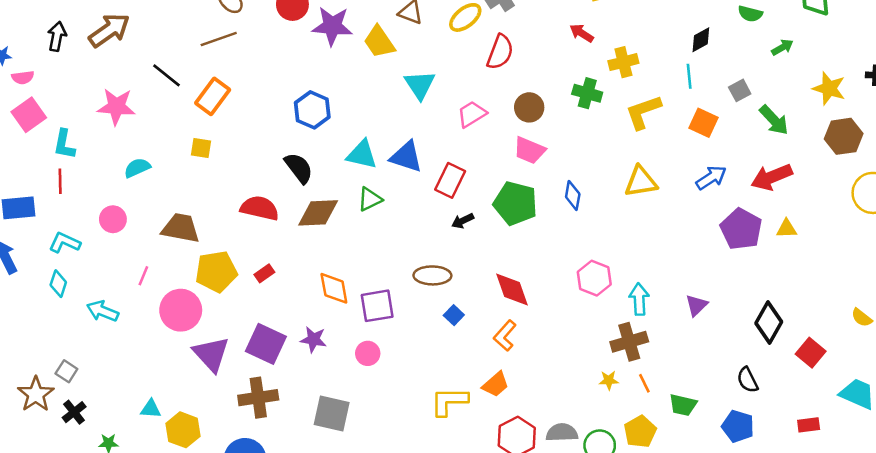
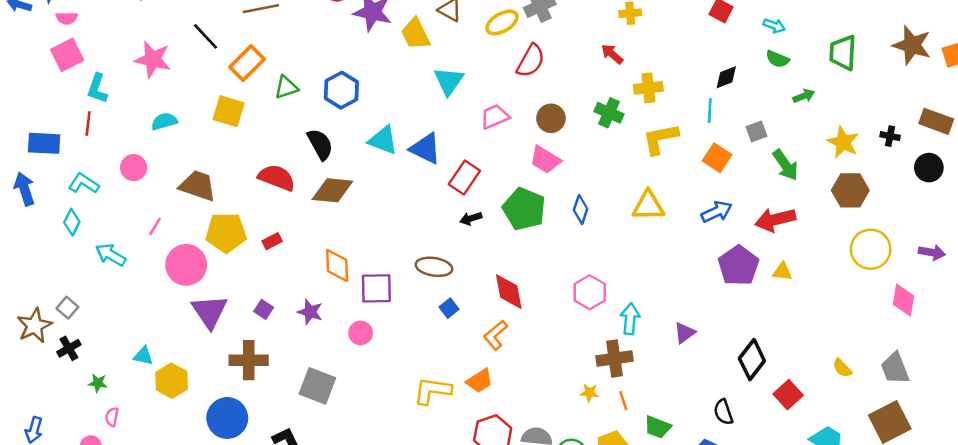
yellow square: (201, 148) -> (229, 111), size x1.5
green triangle: (370, 199) -> (286, 87), moved
purple square: (266, 344) -> (264, 309), size x0.5

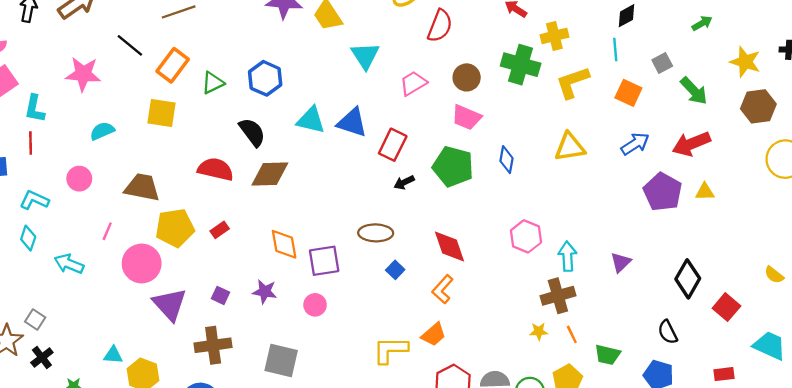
green cross: (609, 113) -> (521, 65), size x1.4

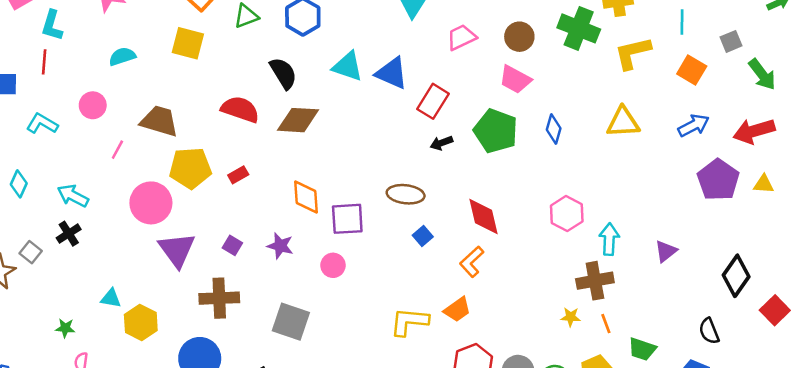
pink line: (107, 231) -> (117, 150), moved
cyan diamond: (28, 238) -> (19, 184), moved
black cross: (42, 358) -> (69, 234), moved

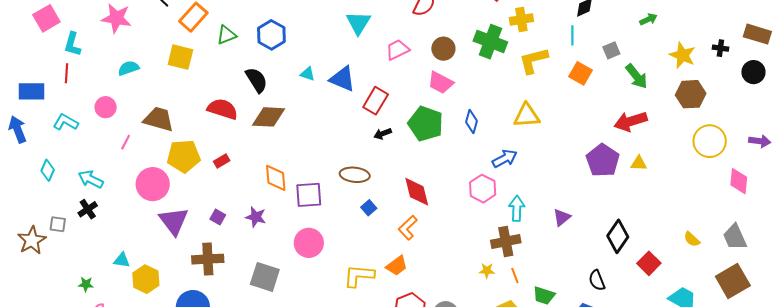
cyan triangle: (348, 66) -> (308, 74), size x0.6
blue arrow: (694, 125) -> (505, 159), moved
gray square: (31, 252) -> (58, 224), turned -30
pink circle: (333, 265) -> (309, 243), moved, size x1.5

